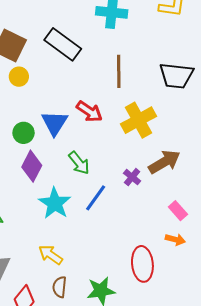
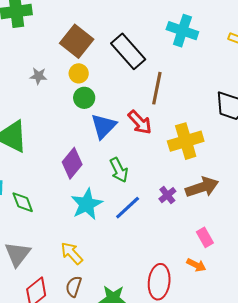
brown line: (119, 71) -> (157, 88), moved
green circle: (24, 133) -> (84, 98), moved

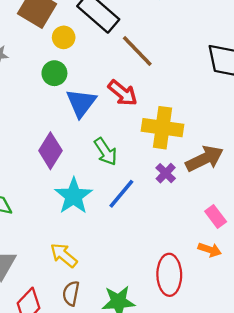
yellow circle: (79, 73) -> (64, 37), moved
brown line: (157, 88) -> (137, 51), turned -48
yellow cross: (186, 141) -> (162, 128), moved, turned 32

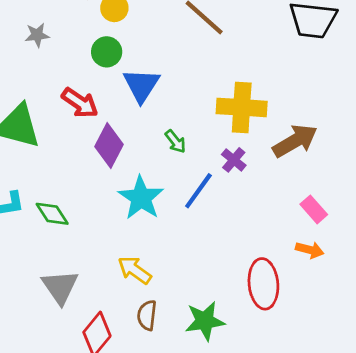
red arrow: (123, 93) -> (80, 103), moved
green arrow: (106, 152) -> (175, 141), size x0.7
purple cross: (166, 173) -> (234, 160), moved

